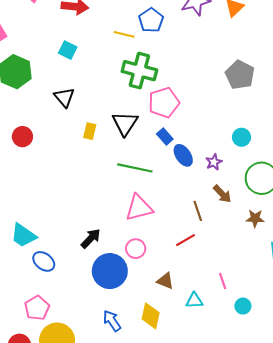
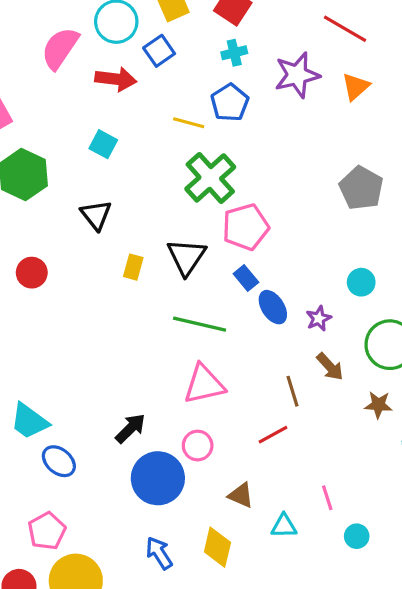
green cross: (139, 71) -> (210, 178), turned 32

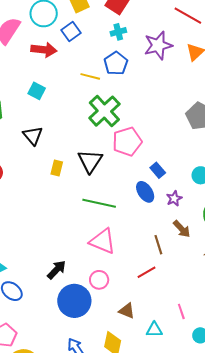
blue rectangle: (246, 278) -> (158, 170), moved
pink triangle: (204, 384) -> (103, 241), turned 36

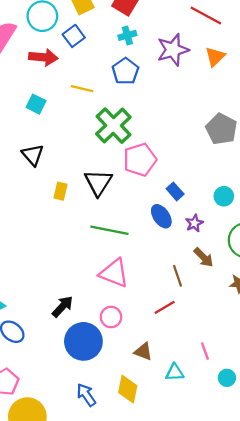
yellow line: (90, 76) -> (82, 89), moved

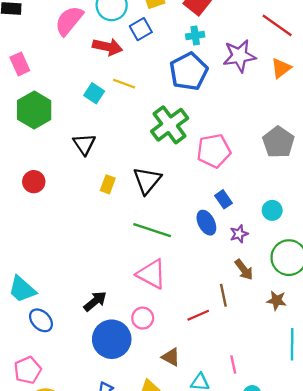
blue pentagon: (125, 71) -> (189, 71), size x1.4
yellow line: (82, 89) -> (124, 84), moved
pink pentagon: (140, 160) -> (214, 151), moved
brown line: (177, 276) -> (223, 295), moved

